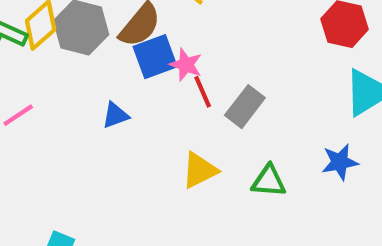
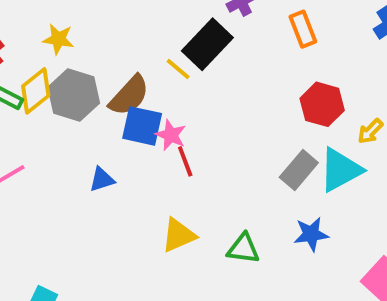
blue square: (155, 57) -> (142, 126), turned 30
gray rectangle: (245, 107) -> (299, 170), moved

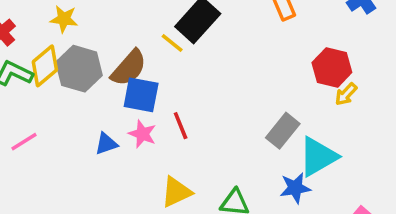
red hexagon: (322, 104) -> (332, 68), moved
pink star: (171, 135) -> (142, 134), moved
cyan triangle: (340, 170) -> (318, 157), moved

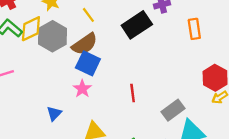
yellow line: (172, 43) -> (88, 15), moved
red line: (181, 126) -> (133, 93), moved
blue triangle: (106, 144) -> (54, 113), moved, turned -42

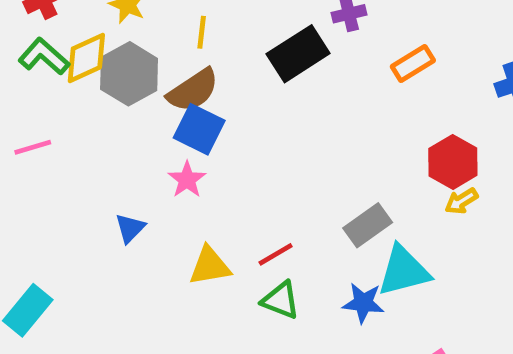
yellow line: (88, 15) -> (202, 32), turned 42
orange rectangle: (194, 29) -> (413, 64), turned 66
red line: (133, 93) -> (276, 254), moved, turned 66

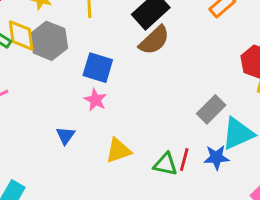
yellow diamond: (86, 58) -> (21, 35), turned -64
brown semicircle: (193, 90) -> (154, 40), moved
red line: (276, 254) -> (184, 159), moved, turned -35

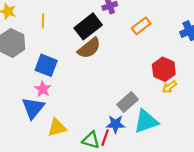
blue triangle: (65, 135) -> (33, 108), moved, size x1.6
blue star: (216, 157) -> (115, 124), moved

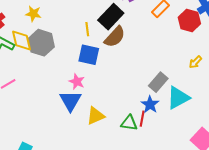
yellow line: (43, 21) -> (87, 29), moved
blue square: (46, 65) -> (89, 55), moved
red hexagon: (164, 69) -> (189, 21), moved
blue star: (115, 124) -> (150, 104), turned -30

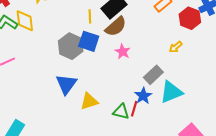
gray hexagon: (41, 43) -> (71, 46), moved
yellow arrow: (195, 62) -> (176, 47), moved
pink star: (77, 82) -> (123, 52), moved

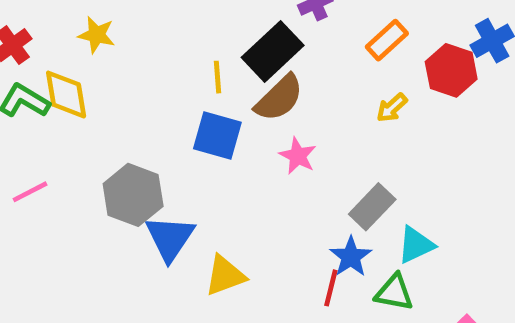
gray hexagon: (71, 46) -> (133, 195), moved
yellow arrow: (176, 47) -> (392, 108), moved
cyan triangle: (171, 92) -> (416, 245), size x0.7
green triangle: (121, 112) -> (394, 292), moved

